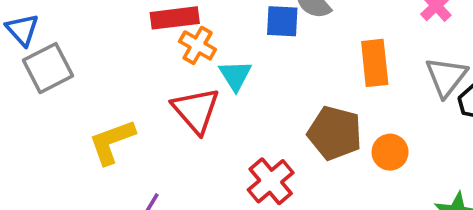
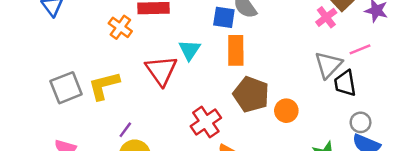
orange cross: (198, 45) -> (120, 27), moved
orange rectangle: (375, 63) -> (236, 50), moved
gray square: (48, 68) -> (66, 88), moved

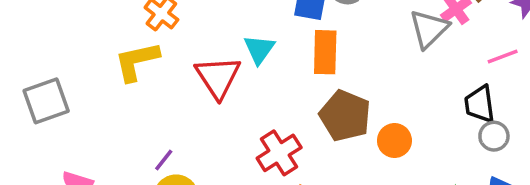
gray triangle: (328, 65) -> (429, 29), moved
yellow L-shape: (104, 86) -> (137, 61), moved
gray square: (66, 88) -> (46, 101), moved
gray circle: (361, 122) -> (494, 136), moved

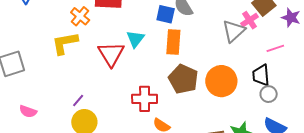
orange circle: (394, 141) -> (221, 81), moved, size x1.6
red cross: (279, 153) -> (145, 99), turned 30

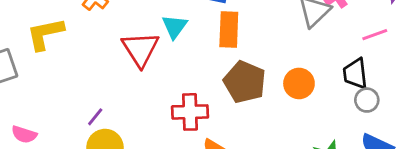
yellow L-shape: (65, 43) -> (45, 34), moved
orange circle: (221, 81) -> (299, 83), size x0.7

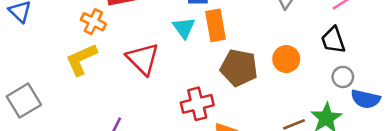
cyan triangle: (175, 27) -> (184, 28), moved
yellow L-shape: (45, 34) -> (81, 59), moved
gray circle: (367, 100) -> (343, 77), moved

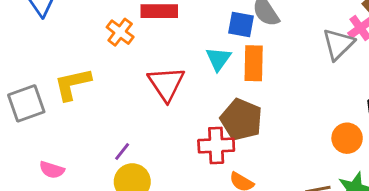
yellow L-shape: (81, 59) -> (72, 84), moved
orange circle: (286, 59) -> (347, 138), moved
brown pentagon: (239, 68) -> (241, 120), moved

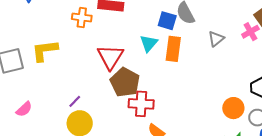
orange cross: (120, 32) -> (82, 17), turned -36
gray triangle: (338, 44) -> (216, 39), moved, size x0.7
brown pentagon: (241, 120) -> (125, 82), moved
pink semicircle: (52, 170) -> (24, 109), turned -66

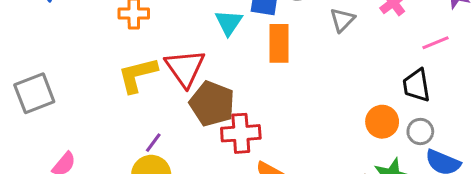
cyan triangle: (149, 43) -> (229, 23), moved
yellow L-shape: (45, 51) -> (137, 75), moved
purple line: (75, 101) -> (153, 143), moved

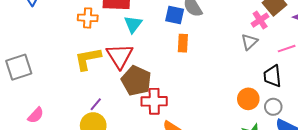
gray triangle: (342, 20) -> (249, 42), moved
cyan triangle: (229, 23) -> (133, 24), moved
orange rectangle: (279, 43) -> (183, 43), size x0.7

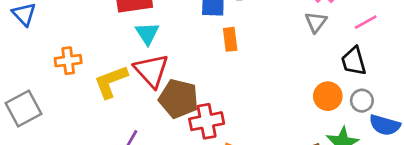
orange cross: (88, 18) -> (68, 61), moved
cyan triangle: (133, 24) -> (147, 33), moved

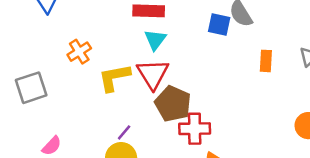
orange rectangle: (230, 39) -> (266, 61), moved
orange cross: (68, 61) -> (79, 52), turned -35

